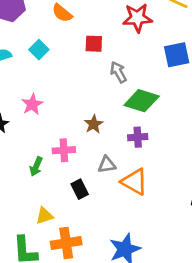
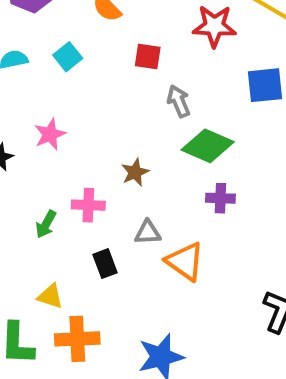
purple cross: (138, 137) -> (220, 198), moved
yellow triangle: (44, 216) -> (50, 296), turned 30

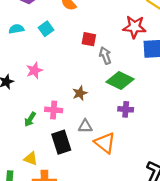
red star: (214, 26) -> (134, 27), moved
red square: (148, 57) -> (89, 39), moved
black rectangle: (105, 264) -> (61, 142), size x1.5

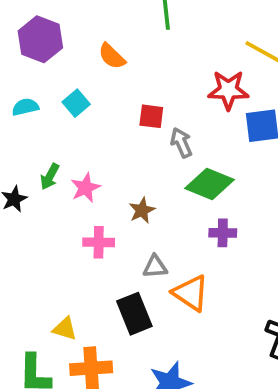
pink star: (34, 70) -> (85, 188), moved
green arrow: (30, 119) -> (50, 176), moved
black rectangle: (61, 142) -> (134, 314), moved

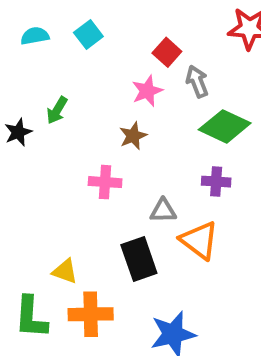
red square: (151, 116) -> (167, 52), turned 32
pink star: (85, 188) -> (147, 91), moved
brown star: (142, 210) -> (133, 136), moved
purple cross: (223, 233) -> (216, 182), moved

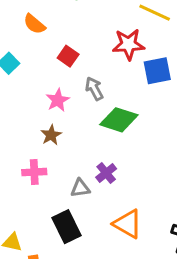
red square: (167, 52) -> (68, 56), moved
purple cross: (216, 182) -> (106, 173), moved, turned -36
orange triangle: (199, 240) -> (128, 224), moved

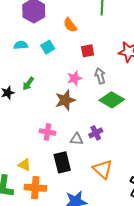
red square: (68, 56) -> (88, 51), turned 32
brown star: (51, 135) -> (65, 100), size x1.5
pink cross: (34, 172) -> (47, 132), moved

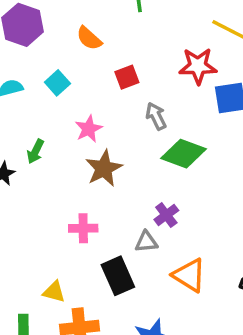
pink star: (74, 78) -> (89, 129), moved
gray triangle: (77, 139) -> (146, 242), moved

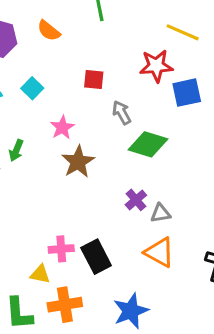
orange semicircle: (89, 38) -> (49, 31), moved
red square: (127, 77) -> (94, 79), turned 30
pink cross: (83, 228) -> (61, 249), moved
gray triangle: (146, 242) -> (161, 213), moved

